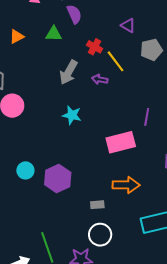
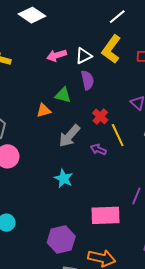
orange triangle: (17, 37) -> (44, 110), moved
purple hexagon: (58, 178) -> (61, 239), moved

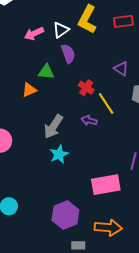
gray arrow: (69, 136) -> (53, 127), moved
cyan star: (64, 178) -> (59, 154), turned 30

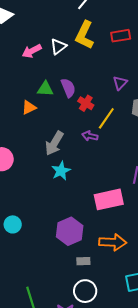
purple semicircle: (68, 54) -> (68, 88), moved
purple triangle: (121, 69) -> (120, 83), turned 42
yellow line: (106, 104) -> (106, 118), turned 70

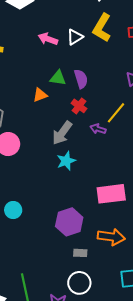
pink arrow: (32, 51) -> (48, 39), turned 42
red cross: (86, 103) -> (79, 106), moved

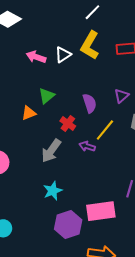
green triangle: (58, 78) -> (46, 96), turned -48
purple semicircle: (81, 79) -> (90, 103), moved
cyan star: (66, 161) -> (53, 191), moved
purple hexagon: (69, 222) -> (68, 225), moved

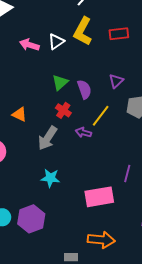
green triangle: (46, 96) -> (60, 82), moved
orange triangle: (29, 113) -> (19, 114), moved, turned 49
cyan star: (53, 191) -> (50, 178), turned 30
purple hexagon: (68, 225) -> (31, 219), moved

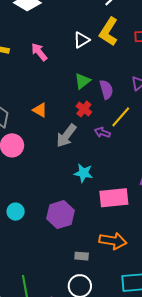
pink arrow: (29, 45) -> (39, 52), moved, turned 30
cyan star: (50, 178) -> (83, 173), moved
purple hexagon: (31, 219) -> (60, 215), moved

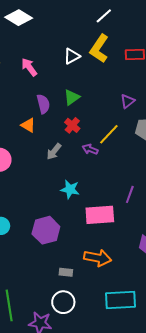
purple semicircle: (106, 90) -> (43, 104), moved
gray arrow: (66, 136) -> (54, 151), size x0.7

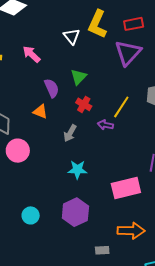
white triangle: (72, 56) -> (72, 36), turned -30
purple triangle: (128, 101) -> (128, 53), moved, size x1.8
cyan star: (70, 189) -> (77, 170), moved

